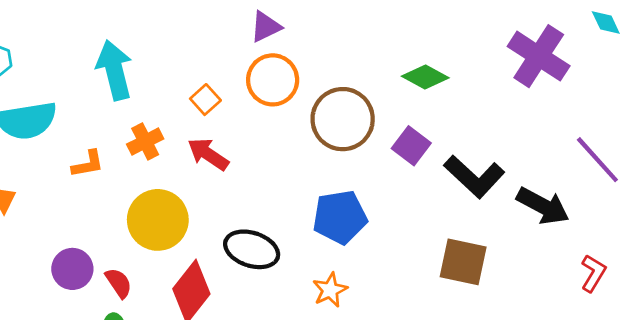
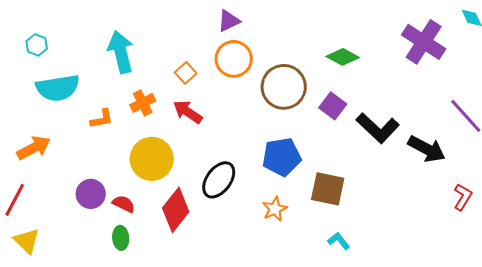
black ellipse: (252, 249) -> (219, 180), turned -72
brown square: (463, 262) -> (328, 189), moved
red semicircle: (119, 283) -> (124, 204), turned -30

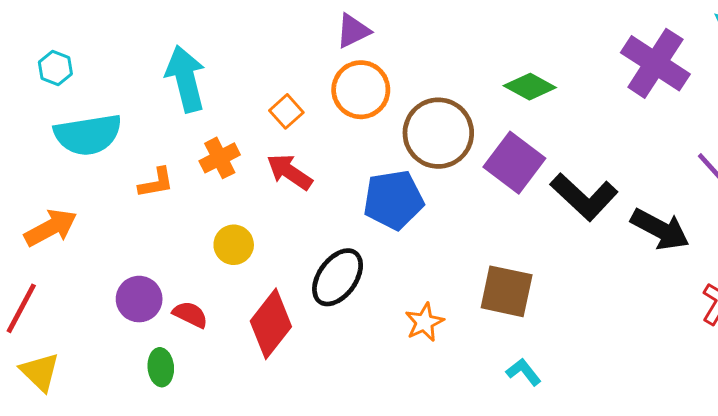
purple square: (333, 106) -> (514, 163), size x1.4
blue pentagon: (282, 157) -> (393, 200), moved
yellow circle: (152, 159) -> (234, 245), size x0.6
green ellipse: (121, 238) -> (161, 367), moved

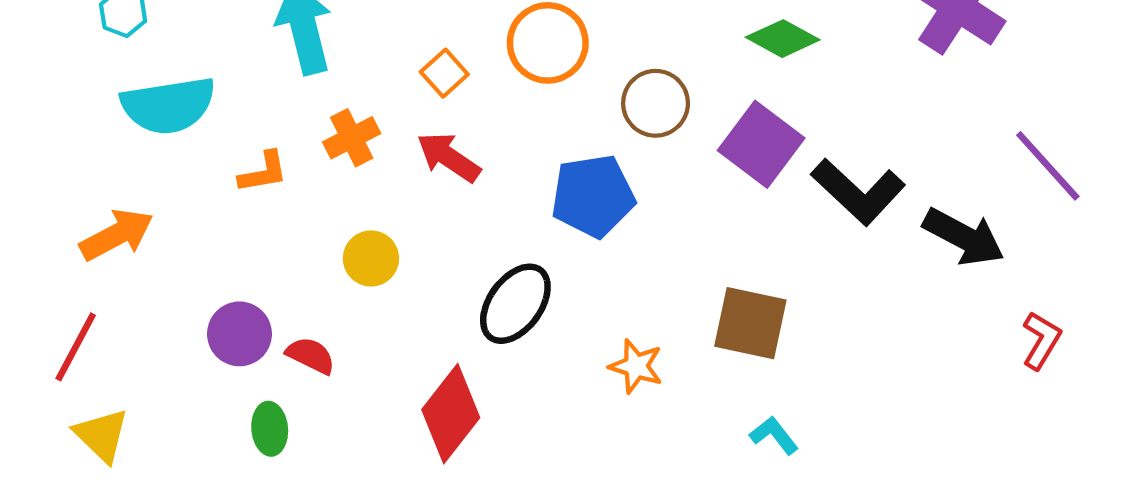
brown circle: (438, 133) -> (656, 103), size x0.7
orange star: (424, 322) -> (636, 366), turned -30
red diamond: (271, 324) -> (451, 414), moved

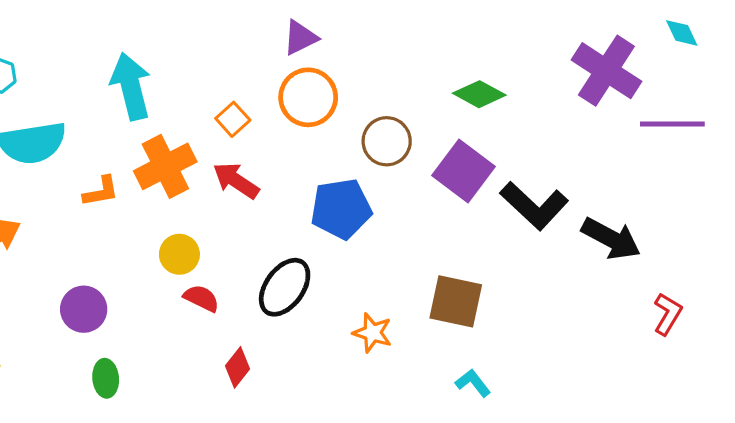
orange cross: (352, 138) -> (165, 166), size x1.5
purple line: (1048, 166) -> (672, 124), moved, turned -48
red semicircle: (311, 355) -> (201, 298), moved
red diamond: (451, 414) -> (238, 367), size x0.6

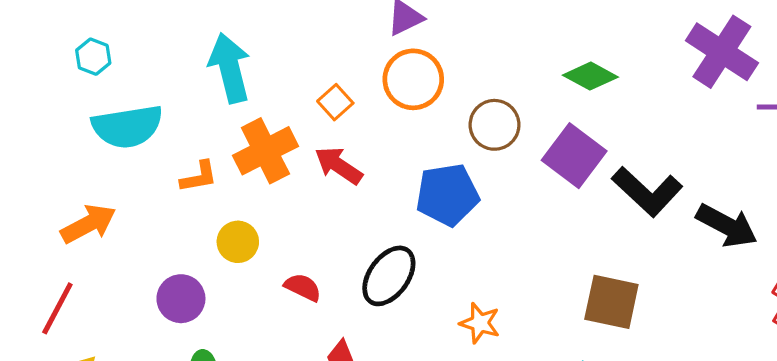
yellow circle: (179, 254) -> (238, 242), moved
brown square: (456, 301) -> (611, 302), moved

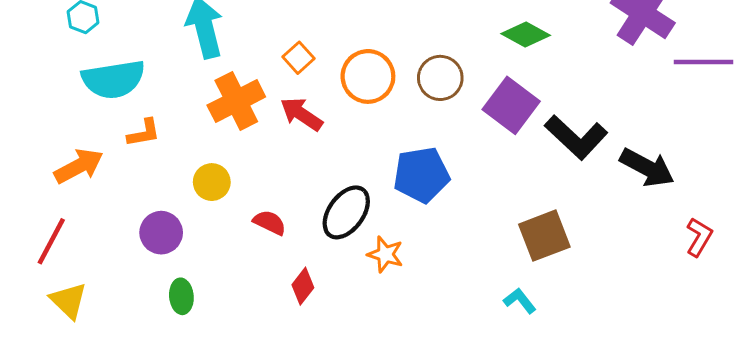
orange circle: (413, 79) -> (368, 76), moved
orange L-shape: (199, 177) -> (144, 133), moved
blue pentagon: (447, 195) -> (421, 175), moved
brown square: (611, 302) -> (544, 236), turned -33
orange star: (480, 323) -> (385, 254), moved

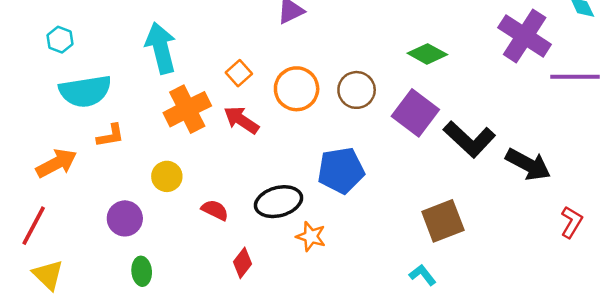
black ellipse: (346, 212) -> (278, 202), turned 39

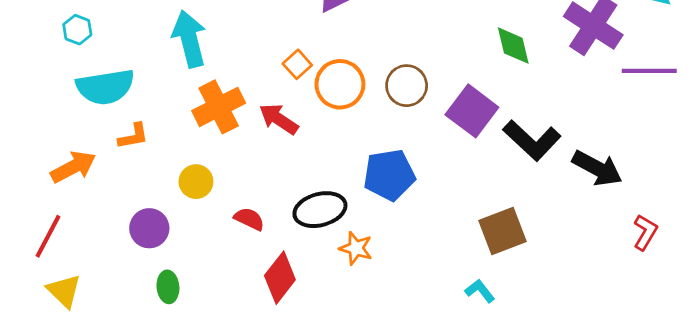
green diamond: (427, 54) -> (513, 46), moved, turned 48
orange square: (239, 73) -> (297, 64), moved
red diamond: (242, 263) -> (280, 278), size x1.5

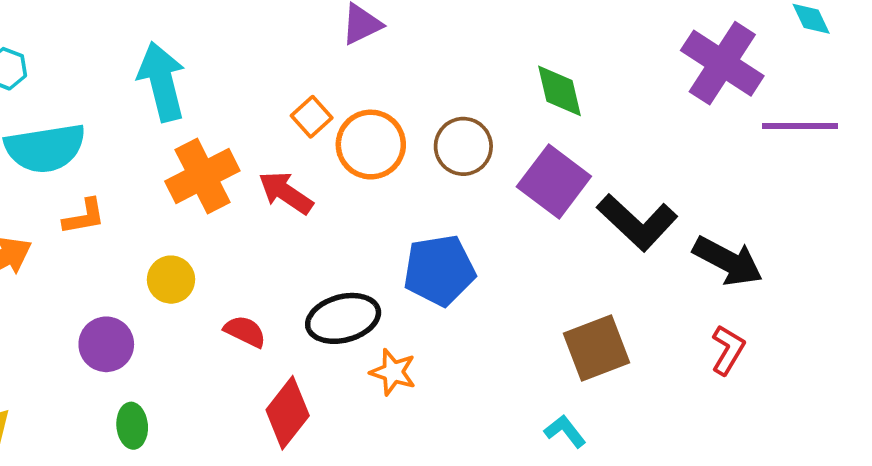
green diamond: (513, 46) -> (560, 91), moved
red L-shape: (645, 232) -> (728, 350), moved

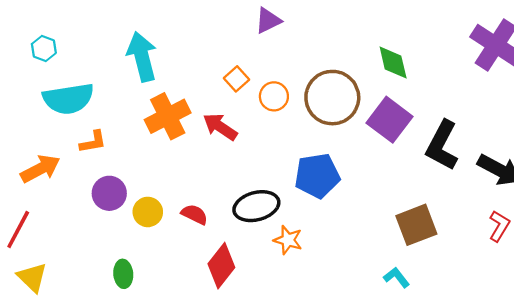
orange circle: (371, 145) -> (274, 96), size x0.7
brown circle: (463, 146) -> (332, 98), size x1.5
black L-shape: (637, 222) -> (442, 145), turned 75
yellow circle: (171, 280) -> (148, 212), moved
purple circle: (106, 344) -> (109, 193), moved

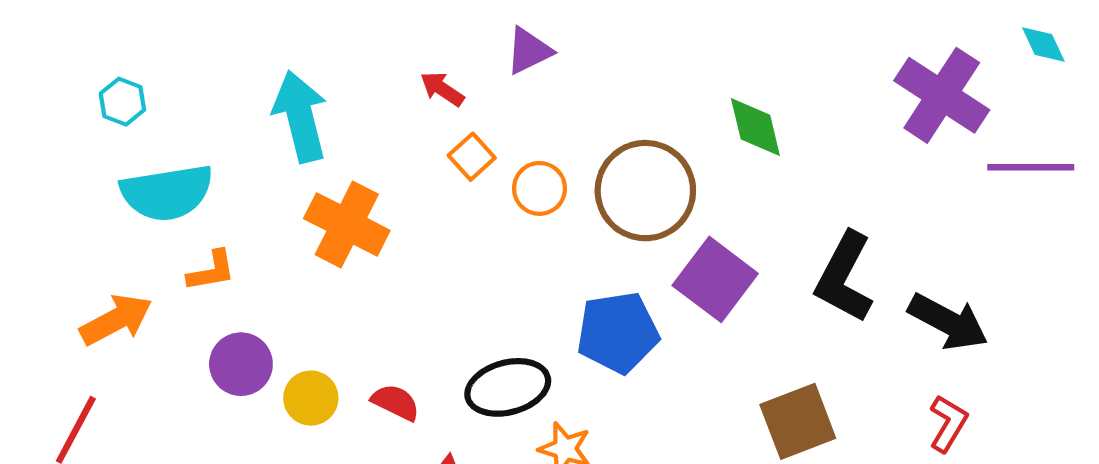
orange cross: (168, 116) -> (347, 224), turned -36
purple square: (390, 120) -> (715, 279), moved
red arrow: (220, 127) -> (442, 89), moved, size x0.7

